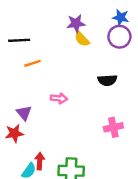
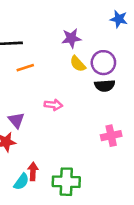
purple star: (76, 23) -> (71, 38), moved
purple circle: (119, 37) -> (103, 63), moved
yellow semicircle: (82, 39) -> (78, 64), moved

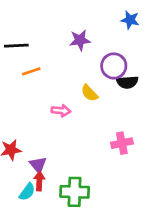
yellow semicircle: (78, 64) -> (89, 93), moved
black semicircle: (105, 86) -> (127, 82), moved
purple triangle: (16, 120) -> (38, 165), moved

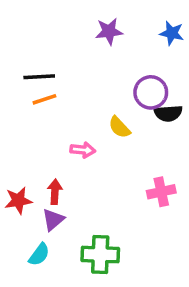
purple star: (80, 40) -> (109, 31), moved
black line: (16, 46) -> (39, 77), moved
purple triangle: (38, 165) -> (53, 220), turned 30
red arrow: (39, 181) -> (55, 192), moved

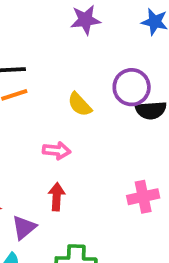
yellow semicircle: (119, 127) -> (80, 104), moved
red arrow: (55, 192) -> (57, 197), moved

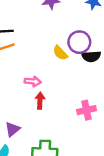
yellow semicircle: (80, 104) -> (60, 53), moved
red arrow: (57, 197) -> (40, 101), moved

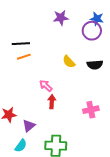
purple circle: (79, 42) -> (92, 31), moved
pink arrow: (33, 81) -> (46, 86), turned -144

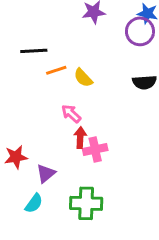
orange line: (24, 57) -> (56, 70), moved
yellow semicircle: (69, 62) -> (83, 78), moved
pink cross: (91, 110) -> (95, 150), moved

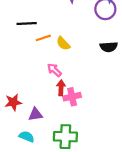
purple triangle: (46, 173) -> (35, 114), turned 32
cyan semicircle: (34, 203) -> (27, 137), turned -104

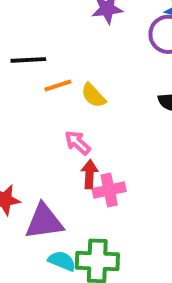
purple triangle: (35, 114) -> (44, 222), size x1.5
cyan semicircle: (27, 137) -> (62, 261), moved

